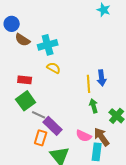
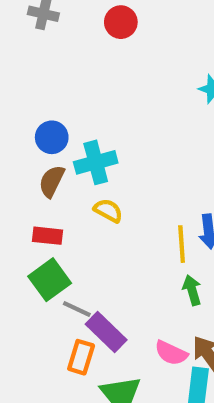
blue circle: (12, 24) -> (52, 137), moved
brown semicircle: (23, 40) -> (52, 181), moved, turned 84

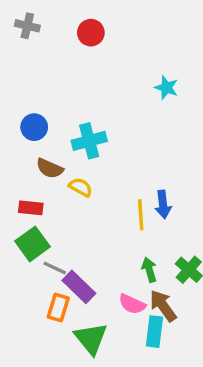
cyan cross: (96, 162) -> (89, 141), moved
brown semicircle: (52, 181) -> (50, 168), moved, turned -92
green arrow: (192, 290) -> (149, 270), moved

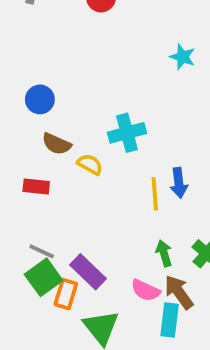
cyan cross: (89, 141) -> (127, 133), moved
green square: (32, 244) -> (44, 277), moved
gray line: (55, 268) -> (42, 251), moved

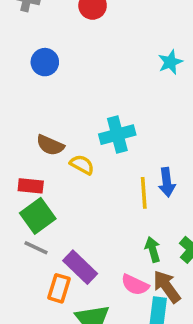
cyan star: (183, 57) -> (170, 62), turned 30
blue circle: (40, 99) -> (45, 62), moved
green square: (44, 277) -> (38, 216), moved

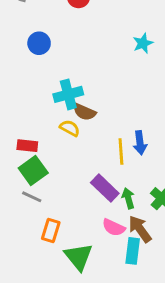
cyan cross: (117, 135) -> (68, 94), moved
brown semicircle: (50, 145) -> (84, 112), moved
purple rectangle: (80, 267) -> (105, 188), moved

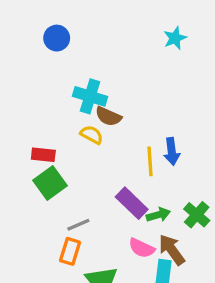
cyan cross: (68, 94) -> (90, 96), turned 32
gray line: (32, 197) -> (78, 225), moved, turned -48
green arrow: (128, 198) -> (158, 215), turned 90

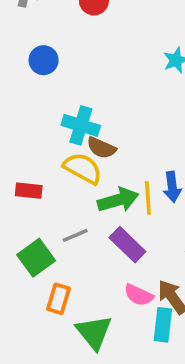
yellow semicircle: (92, 135) -> (83, 168), size x1.5
green square: (50, 183) -> (36, 258), moved
green arrow: (158, 215) -> (118, 200), moved, size x1.5
gray line: (78, 225) -> (75, 235), moved

